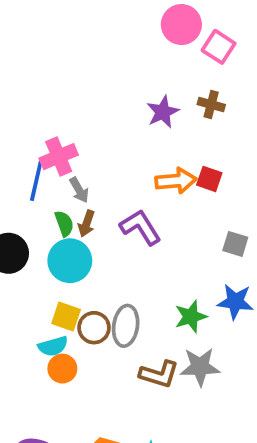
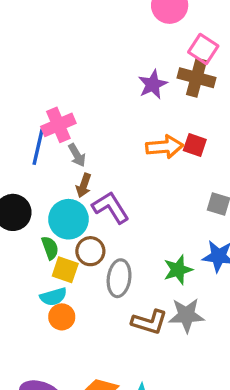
pink square: (219, 47) -> (203, 49), moved
brown cross: (211, 104) -> (197, 78), size x1.5
green semicircle: (64, 224) -> (50, 248), moved
purple L-shape: (140, 227) -> (111, 207), moved
brown circle: (94, 328) -> (90, 251), moved

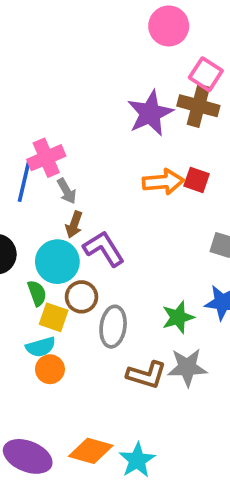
purple star: (153, 84) -> (150, 113), size x1.4

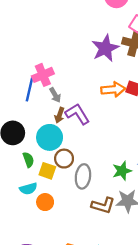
purple L-shape: (104, 249) -> (77, 114), moved
green semicircle: (37, 293) -> (28, 160), moved
cyan semicircle: (41, 347) -> (28, 189), moved

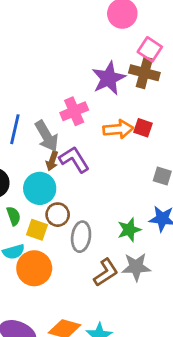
pink cross: (43, 75) -> (74, 111), moved
gray arrow: (55, 95) -> (47, 136), size x1.6
orange circle: (45, 202) -> (34, 268), size x1.6
brown L-shape: (103, 205) -> (106, 272), turned -50

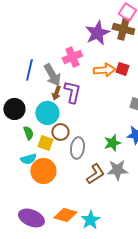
purple L-shape: (74, 159) -> (72, 92), turned 45

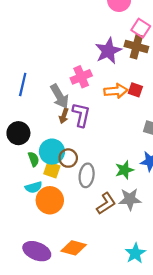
blue line: (29, 70) -> (23, 84), moved
cyan circle: (47, 113) -> (52, 152), moved
cyan star: (90, 220) -> (135, 253), moved

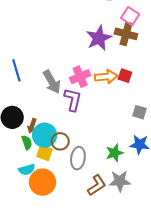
pink cross: (81, 77) -> (80, 77), moved
blue line: (23, 84) -> (16, 70), turned -30
brown arrow: (64, 116) -> (32, 126), moved

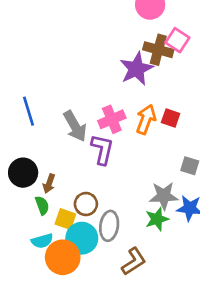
brown cross: (126, 34) -> (158, 50), moved
orange arrow: (106, 77) -> (146, 119), turned -65
cyan circle: (45, 135) -> (82, 238), moved
gray star: (120, 181) -> (164, 196), moved

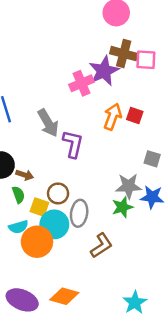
pink square: (177, 40) -> (146, 60), moved, turned -30
pink cross: (112, 119) -> (82, 83), moved
brown arrow: (49, 184) -> (25, 175), turned -91

